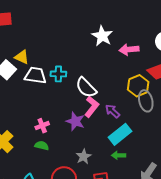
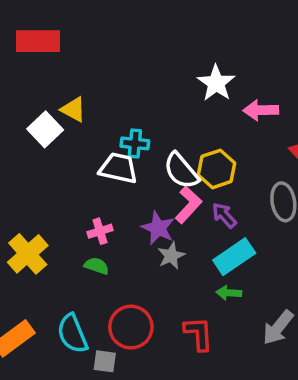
white trapezoid: (35, 75) -> (118, 168), moved
yellow hexagon: (138, 86) -> (216, 169), moved
gray star: (84, 157) -> (171, 256), moved

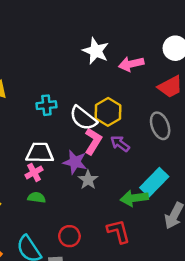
white trapezoid: (118, 168) -> (40, 153), moved
cyan rectangle: (234, 257) -> (154, 182), moved
green arrow: (229, 293) -> (134, 198), size x1.5
red circle: (131, 327) -> (69, 236), size x0.7

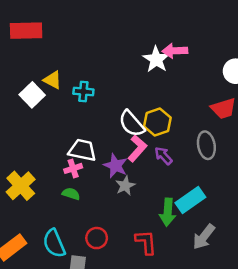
pink arrow: (131, 64) -> (175, 51), moved
cyan cross: (46, 105) -> (83, 92), moved
green arrow: (134, 198) -> (168, 212), turned -88

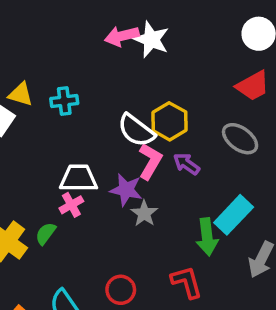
pink arrow: (175, 51) -> (122, 36), moved
gray ellipse: (206, 145) -> (240, 139), turned -32
green semicircle: (71, 194) -> (46, 234), moved, turned -60

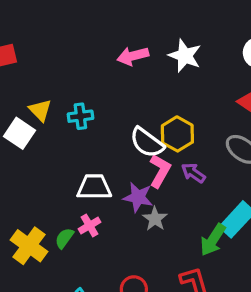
white star: (151, 39) -> (185, 56), moved
yellow triangle: (21, 94) -> (40, 110), turned 30
pink cross: (71, 205) -> (90, 225), moved
green arrow: (207, 237) -> (213, 240), turned 40

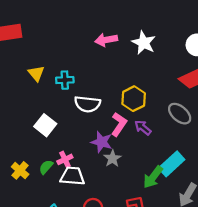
white square: (20, 133) -> (45, 125), moved
white semicircle: (147, 143) -> (87, 104), moved, turned -35
white trapezoid: (94, 187) -> (72, 176), moved
yellow cross: (29, 246) -> (20, 170), size x0.7

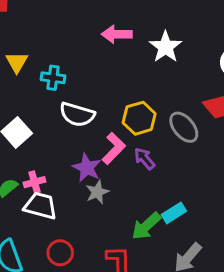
gray ellipse: (180, 114) -> (184, 127), moved
cyan rectangle: (172, 164) -> (174, 213), size x0.7

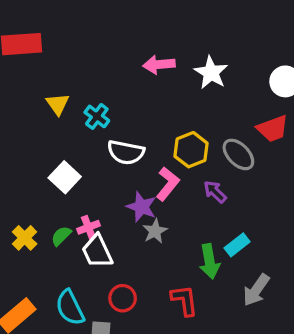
cyan cross: (53, 78) -> (97, 116), turned 35
purple arrow: (144, 159) -> (215, 192), moved
white trapezoid: (40, 206) -> (97, 251), turned -124
green arrow: (146, 226) -> (210, 261), turned -52

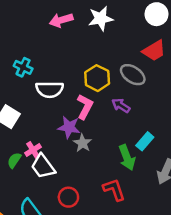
white star: (211, 73) -> (101, 18), turned -30

